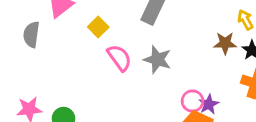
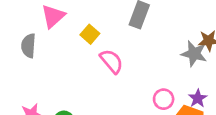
gray star: (157, 60) -> (194, 54), moved
pink circle: (192, 101) -> (164, 99), moved

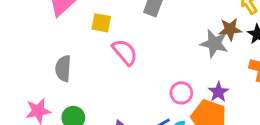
yellow square: (90, 34) -> (101, 23), turned -30
gray semicircle: (28, 46) -> (63, 69), moved

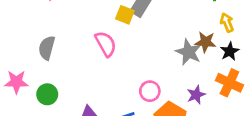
yellow square: (101, 23) -> (125, 15), moved
purple star: (218, 92) -> (196, 95), moved

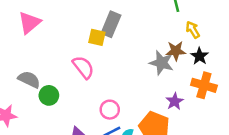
gray semicircle: (47, 48) -> (29, 79), turned 110
pink circle: (150, 91) -> (110, 110), moved
green circle: (47, 94) -> (49, 95), moved

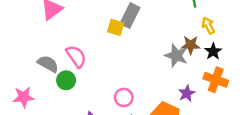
pink semicircle: (83, 67) -> (76, 56), moved

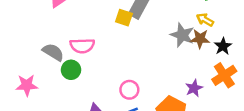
yellow arrow: (208, 26) -> (205, 20), moved, turned -35
pink semicircle: (76, 56) -> (82, 46), turned 120
gray star: (176, 56) -> (182, 35), moved
orange cross: (216, 80) -> (224, 75), turned 35

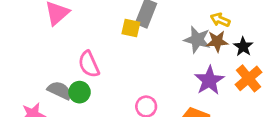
pink semicircle: (82, 46) -> (89, 64), turned 75
gray semicircle: (53, 52) -> (60, 90), moved
purple star: (194, 88) -> (209, 80), moved, size x1.5

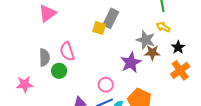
brown star: (217, 41) -> (152, 53), moved
purple star: (209, 80) -> (131, 63), moved
gray semicircle: (60, 90) -> (44, 57), moved, turned 60

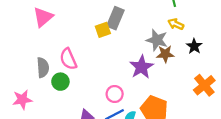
yellow square: (99, 28) -> (103, 30), turned -32
orange cross: (180, 70) -> (204, 85), moved

